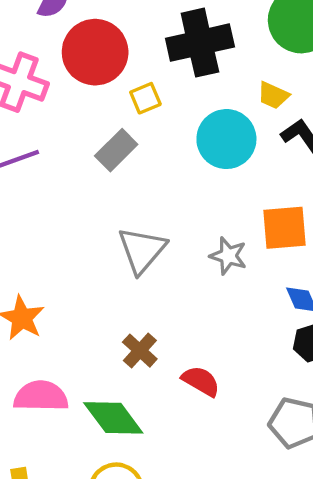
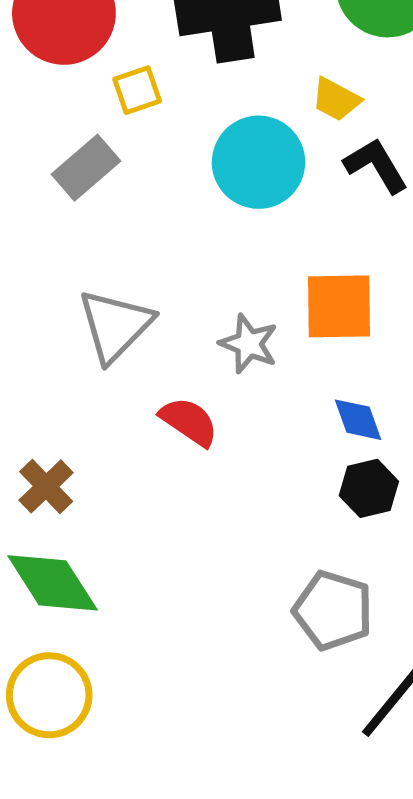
brown cross: (140, 351) -> (46, 486), moved
red semicircle: (201, 381) -> (189, 422), moved

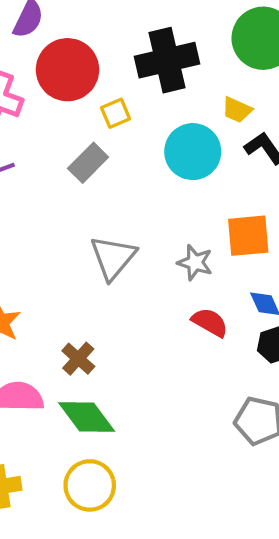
red semicircle: (189, 422) -> (210, 322), moved

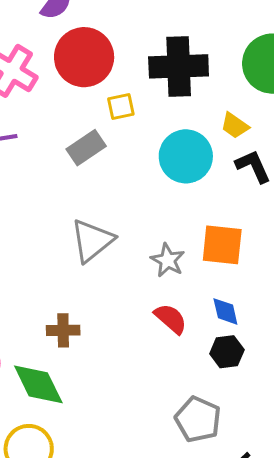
brown cross: (78, 359) -> (63, 330), moved, turned 36

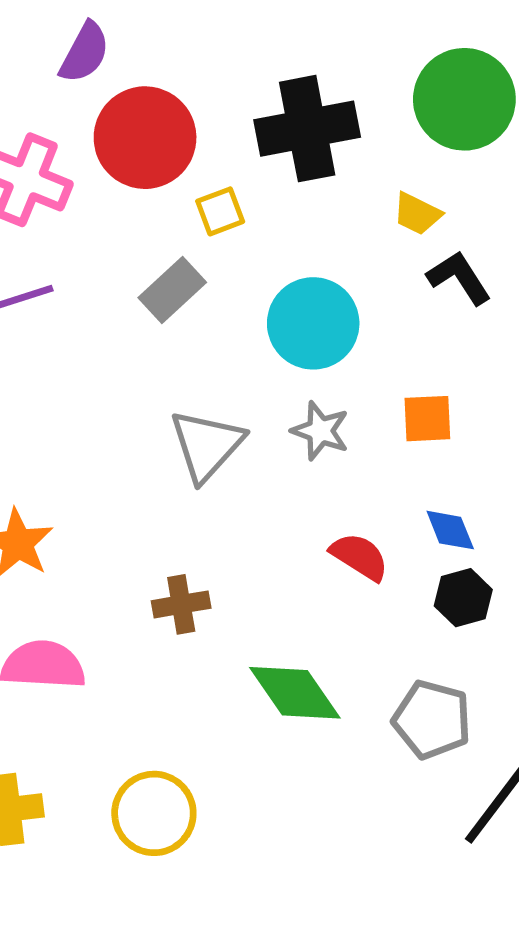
cyan circle: (186, 156) -> (313, 323), moved
orange square: (222, 245) -> (427, 419), size x0.7
gray star: (168, 260) -> (320, 431), moved
green diamond: (38, 384) -> (295, 693), moved

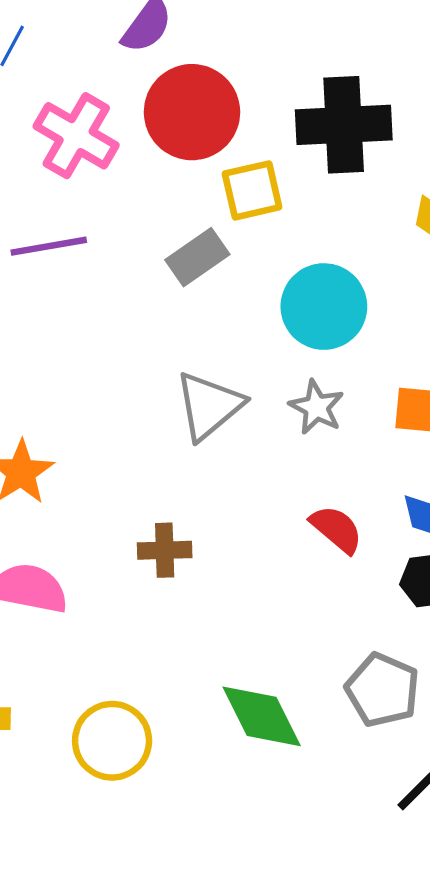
yellow square: (220, 211) -> (252, 190), size x1.4
green diamond: (295, 693) -> (262, 716), moved

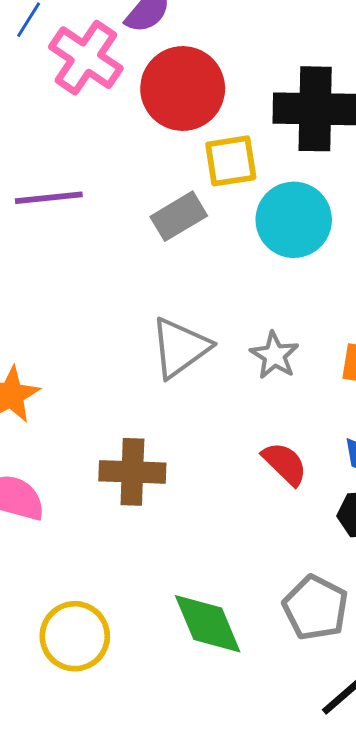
pink cross: (76, 136) -> (86, 58), moved
cyan circle: (324, 307) -> (294, 220), moved
brown cross: (165, 550) -> (132, 472), size x1.4

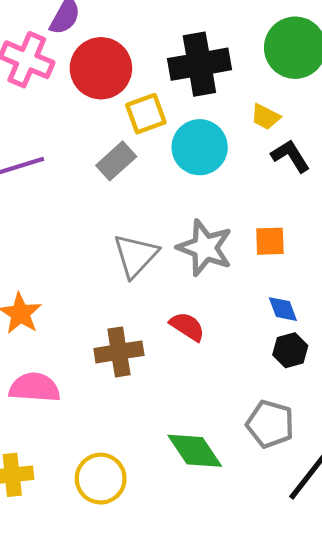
gray star: (274, 355) -> (205, 248), size x1.6
red semicircle: (285, 464) -> (187, 327), moved

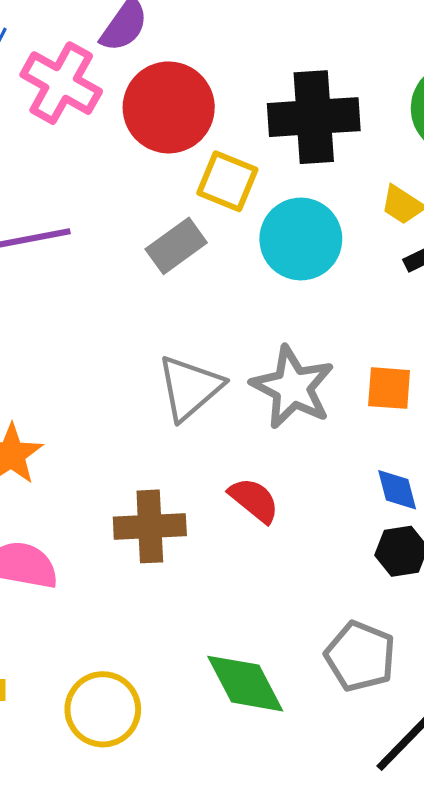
yellow square: (146, 114) -> (227, 181), turned 36

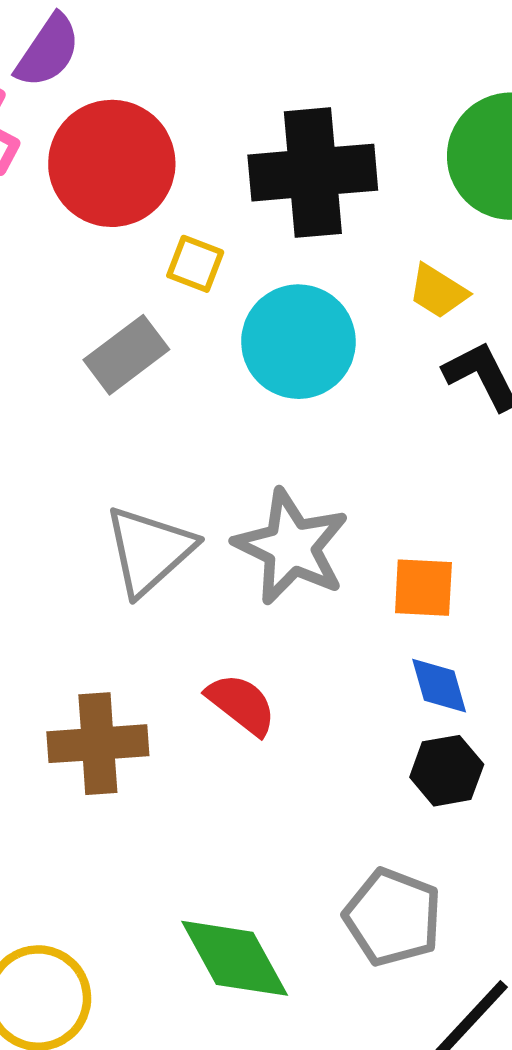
yellow square: (227, 181) -> (195, 264), size x0.7
orange square: (389, 388) -> (423, 588), moved

